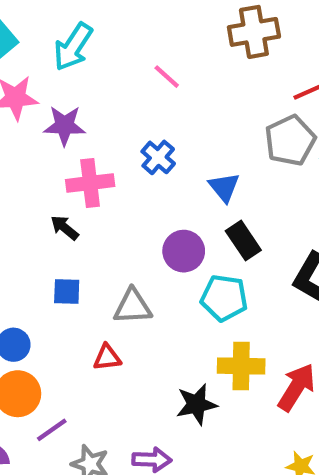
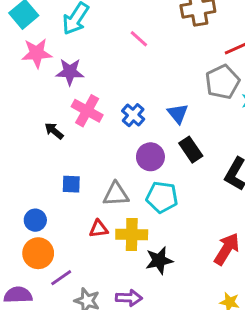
blue cross: (158, 157) -> (133, 115), moved
pink cross: (90, 183) -> (87, 111), turned 36
black arrow: (65, 228) -> (54, 131), moved
cyan pentagon: (224, 298) -> (162, 197), moved
yellow cross: (241, 366) -> (132, 235), moved

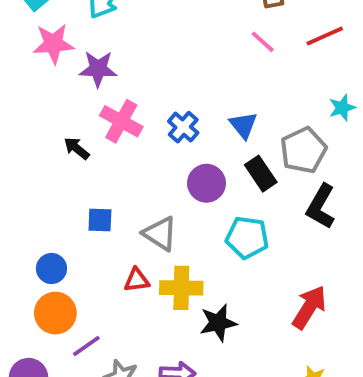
pink line: (139, 39) -> (263, 42), moved
gray pentagon: (222, 82) -> (303, 150), moved
gray triangle: (116, 194) -> (160, 234), turned 36
cyan pentagon: (162, 197) -> (247, 237), moved

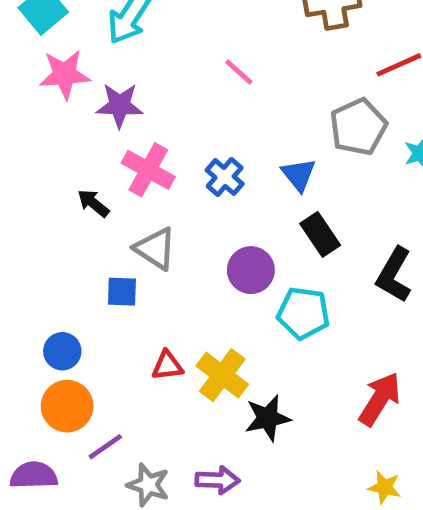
pink line: (263, 42) -> (239, 72), moved
gray pentagon: (303, 150) -> (358, 127), moved
purple circle: (206, 183) -> (251, 270), moved
gray triangle: (160, 234) -> (155, 249), moved
yellow cross: (181, 288) -> (222, 375), turned 36

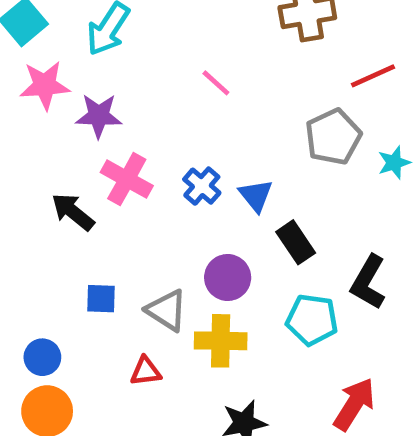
blue triangle: (299, 175) -> (256, 195), moved
black arrow: (93, 203) -> (73, 212), size x1.4
gray triangle: (155, 249) -> (167, 310), moved
cyan pentagon: (303, 313) -> (312, 320), moved
yellow cross: (222, 375) -> (221, 341), moved, turned -36

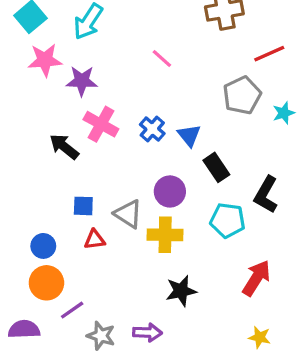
red triangle: (146, 371) -> (95, 240), moved

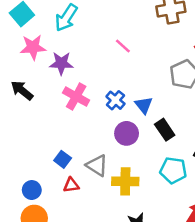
black arrow: (64, 147) -> (22, 90), moved
purple circle: (170, 191) -> (127, 133), moved
blue square: (83, 206) -> (63, 159), turned 35

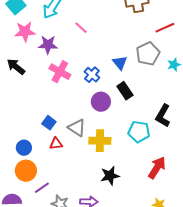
pink line: (123, 46) -> (81, 28), moved
blue triangle: (144, 105) -> (120, 63), moved
black rectangle: (165, 130) -> (125, 91), moved

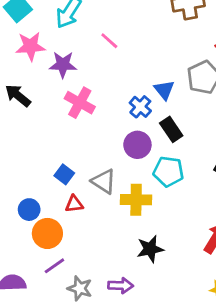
blue cross: (92, 75) -> (140, 107), moved
cyan pentagon: (139, 132) -> (168, 172), moved
orange circle: (26, 171) -> (47, 233), moved

